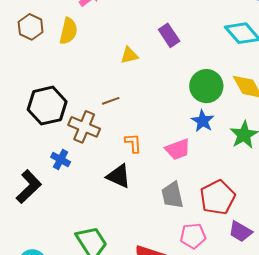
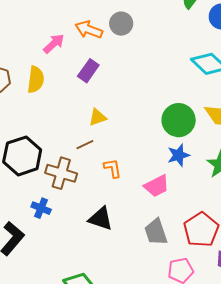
purple rectangle: (169, 35) -> (88, 71), moved, turned 75
yellow triangle: (129, 55) -> (98, 117), moved
blue star: (203, 121) -> (178, 155), turned 30
orange L-shape: (133, 143) -> (113, 168), moved

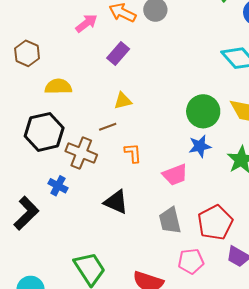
yellow semicircle: (36, 80) -> (58, 87), moved, turned -104

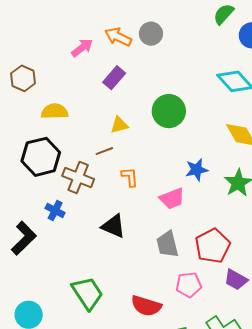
green circle: (203, 111) -> (169, 111), moved

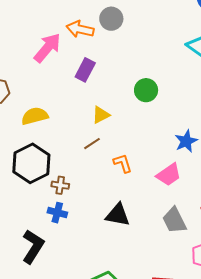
pink arrow: (82, 48) -> (47, 48), size x1.4
green circle: (169, 111) -> (146, 90), size x0.7
brown cross: (78, 178) -> (60, 185), moved, size x0.6

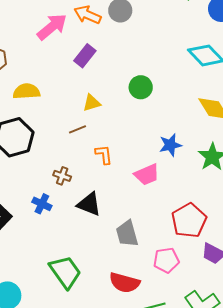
brown cross: (60, 185) -> (62, 176), moved
blue cross: (57, 213) -> (42, 204), moved
gray trapezoid: (174, 220) -> (127, 234), moved

